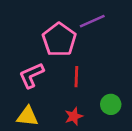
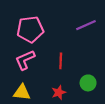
purple line: (92, 21) -> (86, 25), moved
pink pentagon: (59, 40) -> (30, 29), moved, turned 30

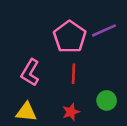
pink pentagon: (30, 29) -> (70, 37), moved, turned -30
pink L-shape: (25, 60) -> (30, 72), turned -35

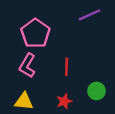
purple line: (104, 30) -> (90, 15), moved
pink pentagon: (70, 37) -> (35, 33), moved

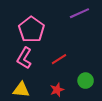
red line: (67, 67) -> (59, 59), turned 56

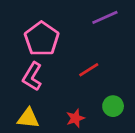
red line: (59, 59) -> (89, 70), moved

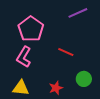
red line: (89, 70) -> (66, 52), turned 56

